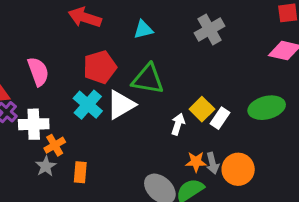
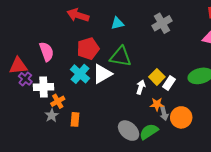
orange star: (196, 162) -> (157, 104), moved

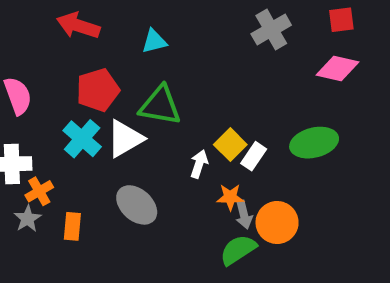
gray cross: (162, 23) -> (271, 30), moved
gray ellipse: (129, 131) -> (137, 205), moved
green semicircle: (149, 132) -> (238, 250), moved

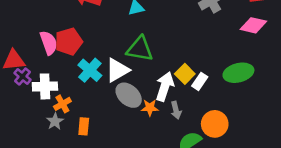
red pentagon: (98, 90) -> (69, 42), moved
white arrow: (199, 164) -> (165, 86), size x1.6
orange star: (230, 197) -> (150, 108), moved
gray ellipse: (137, 205) -> (129, 95), moved
gray arrow: (244, 215) -> (176, 110), moved

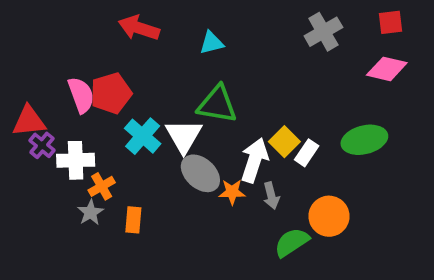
white triangle: (117, 70) -> (184, 136), turned -30

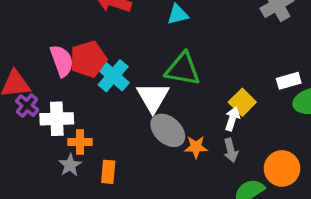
cyan cross: (143, 136) -> (113, 76), moved
white rectangle: (307, 153) -> (289, 81), moved, turned 40
white arrow: (254, 160) -> (232, 119), moved, size x0.6
orange cross: (102, 186) -> (80, 142), turned 30

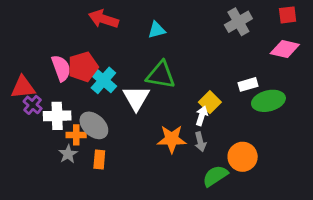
gray ellipse: (168, 130) -> (94, 125), moved
orange star: (196, 147) -> (172, 139), size x1.5

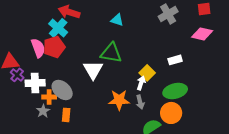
cyan triangle: (157, 30) -> (117, 20), moved, turned 32
cyan cross: (103, 80) -> (58, 28), moved
green ellipse: (268, 101) -> (175, 91), moved

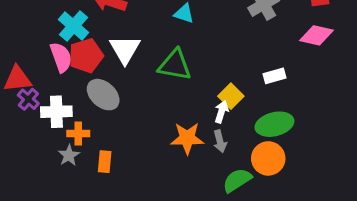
cyan cross: (58, 28) -> (74, 26), moved
white triangle: (93, 70) -> (125, 49), moved
gray ellipse: (62, 90) -> (103, 95), moved

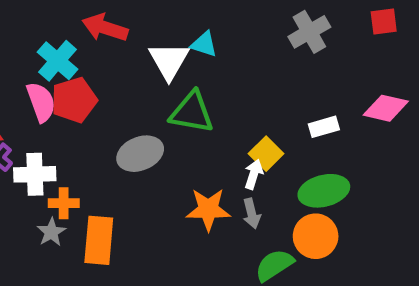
pink diamond: (317, 35) -> (386, 108), moved
white triangle: (125, 49) -> (169, 61), moved
gray ellipse: (103, 95) -> (140, 154), moved, turned -64
orange rectangle: (105, 162) -> (99, 240), size x1.6

